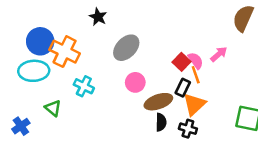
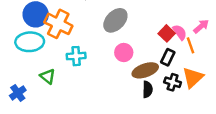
orange line: (196, 75) -> (190, 45), moved
cyan cross: (84, 86) -> (76, 56), turned -30
orange triangle: (194, 104) -> (193, 78), moved
black cross: (188, 129) -> (173, 82), moved

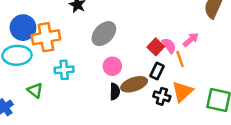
orange cross: (58, 24) -> (46, 37), turned -36
black semicircle: (148, 89) -> (115, 92), moved

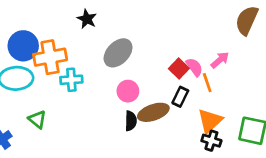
cyan cross: (64, 70) -> (71, 80), moved
black cross: (162, 96) -> (211, 141), moved

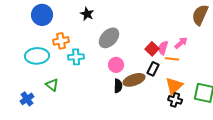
blue circle: (23, 46) -> (42, 15), moved
orange cross: (50, 57) -> (61, 41), size x0.7
pink semicircle: (194, 67) -> (163, 48), turned -128
orange line: (207, 83) -> (172, 59), turned -64

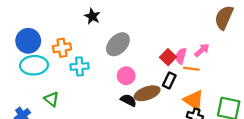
blue circle: (42, 15) -> (28, 41), moved
black semicircle: (118, 86) -> (128, 100), turned -64
orange triangle: (174, 86) -> (194, 100), turned -42

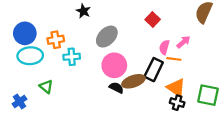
red square: (168, 57) -> (153, 20), moved
pink circle: (126, 76) -> (114, 65), size x1.5
black rectangle: (169, 80) -> (154, 70), size x1.5

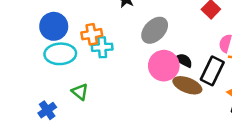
cyan cross: (72, 57) -> (102, 47), moved
brown ellipse: (133, 81) -> (187, 85), turned 40
black semicircle: (116, 88) -> (183, 60), moved

